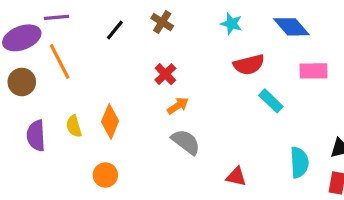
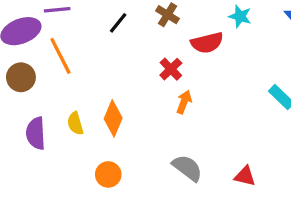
red semicircle: (249, 65) -> (207, 43), moved
orange arrow: (178, 106) -> (184, 102), turned -35
gray semicircle: (186, 142) -> (187, 168), moved

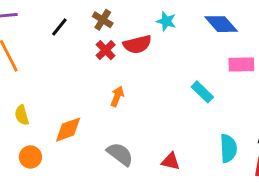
red cross: (171, 69) -> (106, 50), moved
orange diamond: (113, 118) -> (68, 130), moved, turned 48
orange circle: (108, 174) -> (30, 157), moved

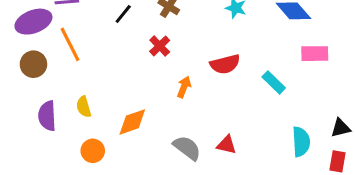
red semicircle: (137, 44) -> (225, 64), moved
red cross: (106, 50) -> (160, 46), moved
red triangle: (171, 161) -> (227, 145), moved

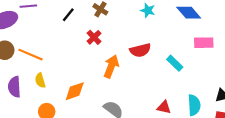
orange line: (70, 44) -> (31, 55), moved, turned -40
orange arrow: (184, 87) -> (111, 66), size x1.5
red triangle: (227, 145) -> (164, 107), moved

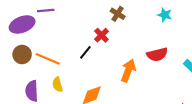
black line: (68, 15) -> (85, 52), moved
red cross: (94, 37) -> (101, 35), moved

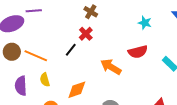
brown cross: (118, 14) -> (91, 12), moved
cyan star: (165, 15) -> (145, 23), moved
orange arrow: (128, 71) -> (111, 67), turned -80

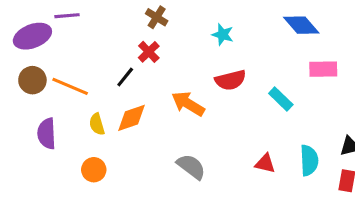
cyan star: (145, 23) -> (223, 35), moved
yellow semicircle: (45, 80) -> (97, 124), moved
orange diamond: (77, 90) -> (131, 118), moved

